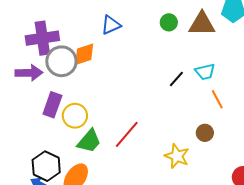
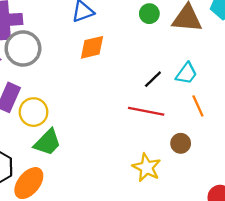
orange diamond: (84, 54) -> (92, 47), moved
cyan trapezoid: (205, 72) -> (186, 73), turned -45
red line: (127, 134) -> (146, 111), moved, turned 56

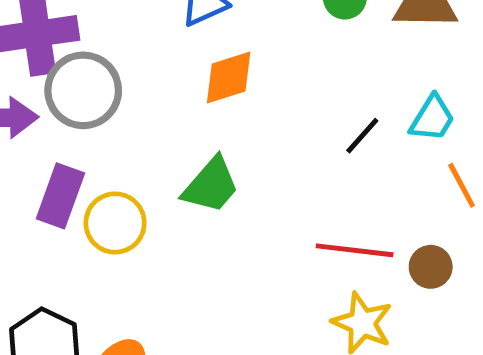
red line: (146, 111) -> (355, 250), moved
green trapezoid: (47, 142) -> (211, 185), moved

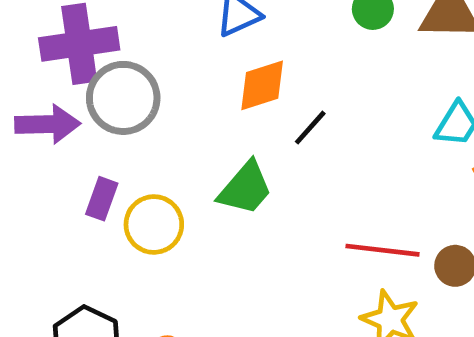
black line: (362, 136) -> (310, 128), moved
purple rectangle: (60, 196) -> (102, 199), size x0.7

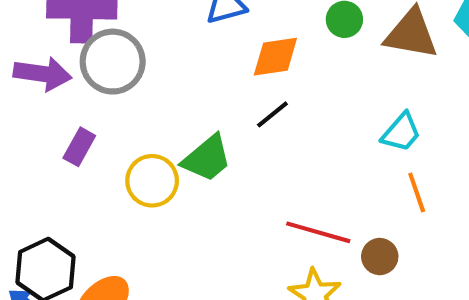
orange diamond: (262, 85) -> (275, 57), moved
yellow circle: (154, 224) -> (152, 181), moved

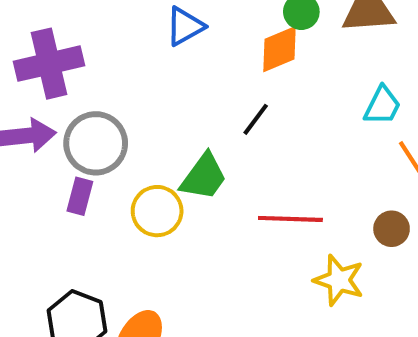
orange diamond: (275, 57) -> (280, 49), moved
gray circle: (113, 62) -> (96, 143), moved
red line: (318, 232) -> (290, 219), moved

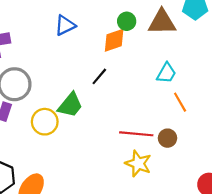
red line: (290, 219) -> (136, 134), moved

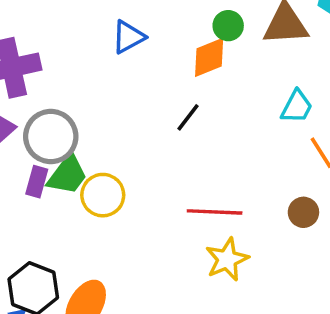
green trapezoid: (70, 105) -> (67, 175), moved
red line: (136, 134) -> (215, 212), moved
yellow star: (138, 164) -> (227, 259), moved, turned 30

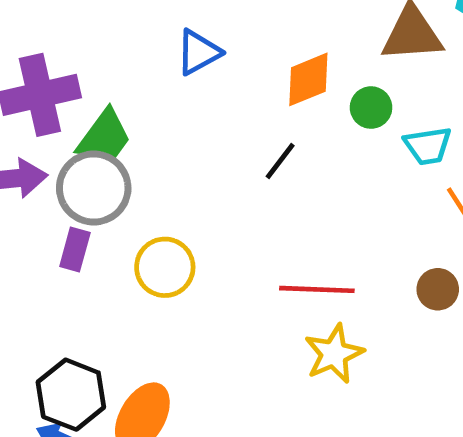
green circle: (228, 26) -> (371, 108), moved
cyan trapezoid: (297, 107) -> (428, 146), turned 54
green trapezoid: (67, 175) -> (104, 137), moved

